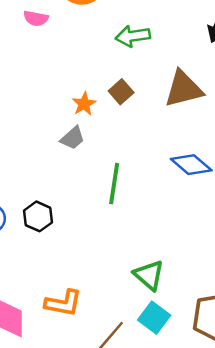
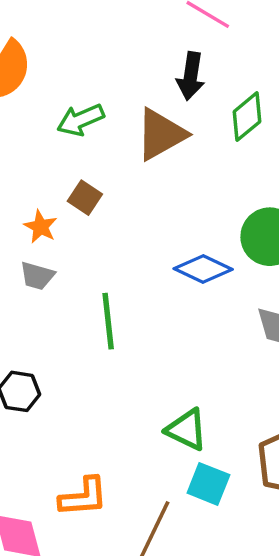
brown triangle: (184, 89) -> (161, 134), moved
gray trapezoid: (73, 138) -> (37, 276), turned 72

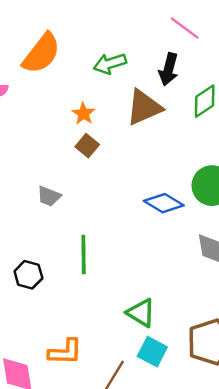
green arrow: (81, 120) -> (110, 64), moved
orange star: (40, 227) -> (83, 114), moved
green line: (108, 321) -> (84, 254), moved

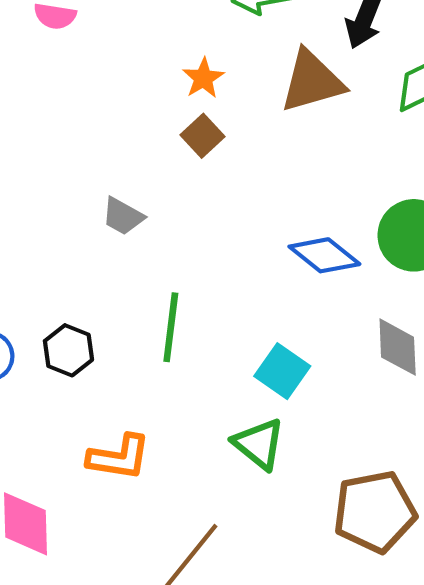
orange L-shape: (65, 352) -> (119, 457), moved
cyan square: (152, 352) -> (282, 371), moved

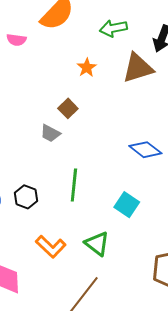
brown square: (203, 136) -> (68, 108), moved
green triangle: (259, 444) -> (97, 244), moved
orange L-shape: (119, 457) -> (51, 247), turned 36

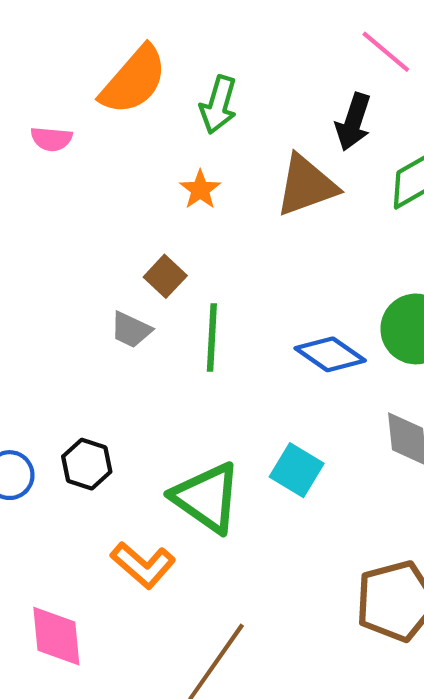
green arrow: (113, 28) -> (218, 105), moved, turned -60
green line: (74, 185) -> (212, 338), moved
green triangle: (97, 244) -> (207, 498), moved, size x1.4

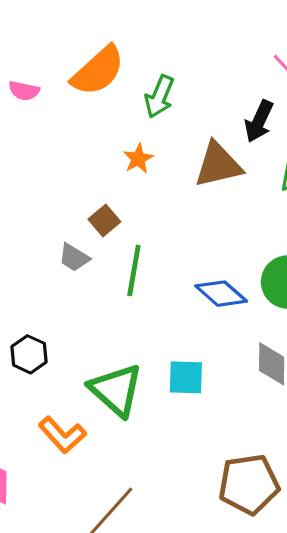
pink semicircle: (51, 139) -> (24, 91), moved
cyan square: (297, 470) -> (186, 377), turned -36

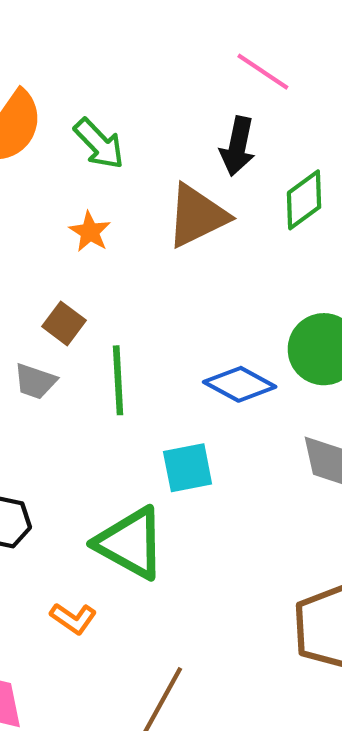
green arrow: (159, 97) -> (99, 144), turned -54
cyan square: (186, 377) -> (188, 468), moved
orange L-shape: (62, 435) -> (73, 618), size x0.7

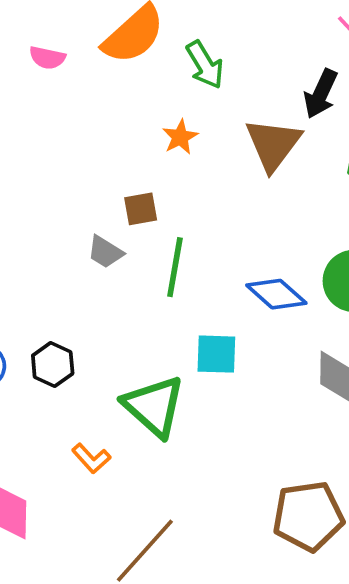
brown triangle: (197, 216) -> (273, 144), turned -40
brown square: (64, 323) -> (141, 209), turned 30

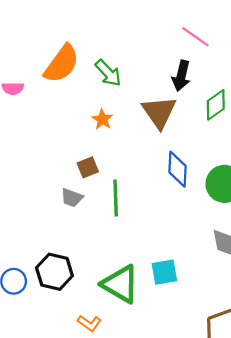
blue diamond: (276, 294) -> (178, 169), moved, turned 63
cyan square: (216, 354) -> (164, 272), moved
black hexagon: (53, 365) -> (54, 272), size x1.4

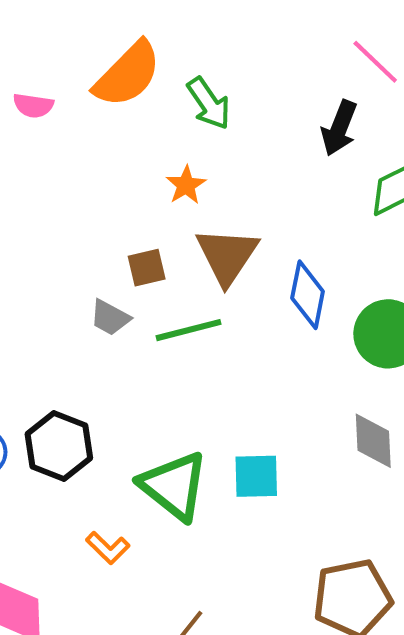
brown triangle: (159, 112) -> (227, 256), moved
green line: (116, 198) -> (188, 330), turned 69

